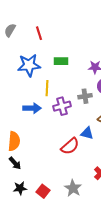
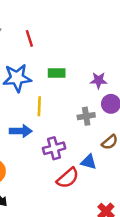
purple cross: (62, 106) -> (54, 148), moved

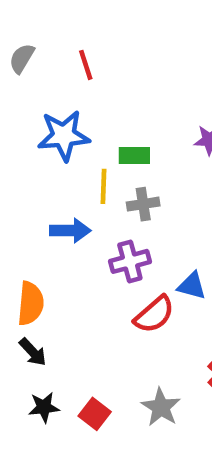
green rectangle: (57, 73) -> (134, 155), moved
gray cross: (86, 116) -> (143, 204), moved

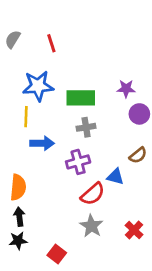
green rectangle: (134, 155) -> (81, 98), size x1.5
yellow line: (103, 186) -> (26, 117), moved
black arrow: (33, 352) -> (19, 217), turned -144
black star: (44, 407) -> (18, 241), moved
gray star: (161, 407) -> (91, 226), moved

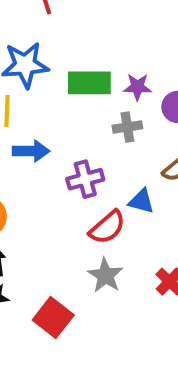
purple star: (126, 89) -> (137, 87), moved
gray cross: (86, 127) -> (127, 127), moved
red square: (57, 254) -> (53, 318), size x1.4

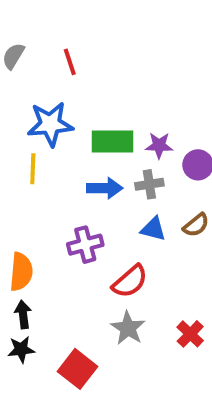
blue arrow: (31, 151) -> (105, 188), moved
purple cross: (85, 179) -> (85, 245), moved
blue triangle: (141, 201) -> (153, 229), moved

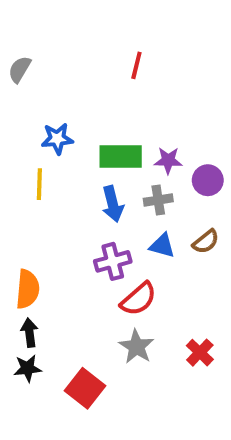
red line: (70, 62) -> (136, 65), moved, turned 32
blue star: (50, 124) -> (57, 139), size x0.7
blue arrow: (105, 188) -> (113, 204), turned 76
purple cross: (85, 245) -> (113, 261), moved

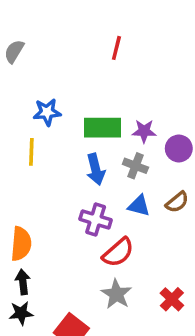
gray cross: (158, 200) -> (135, 166), turned 30
purple cross: (113, 261) -> (96, 220), turned 32

